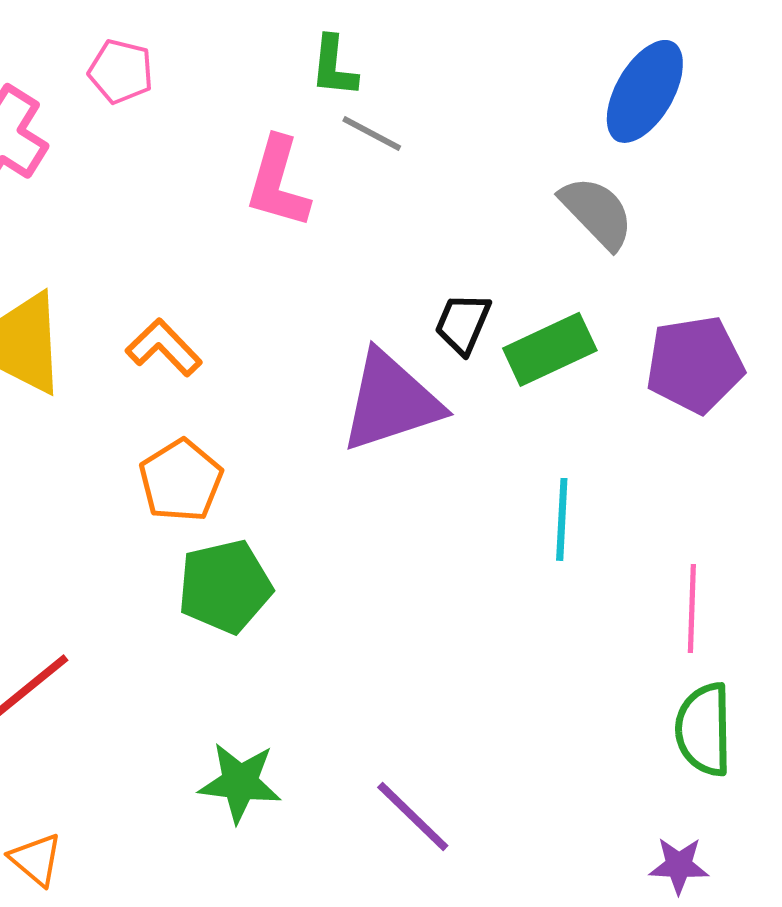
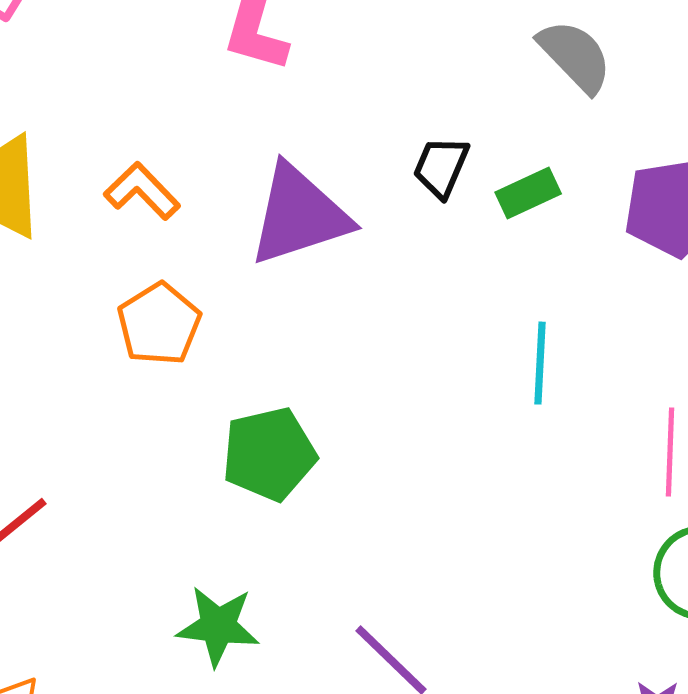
green rectangle: (550, 349) -> (528, 193), size x0.7
purple triangle: (391, 401) -> (299, 215), moved
green pentagon: (225, 586) -> (269, 454), moved

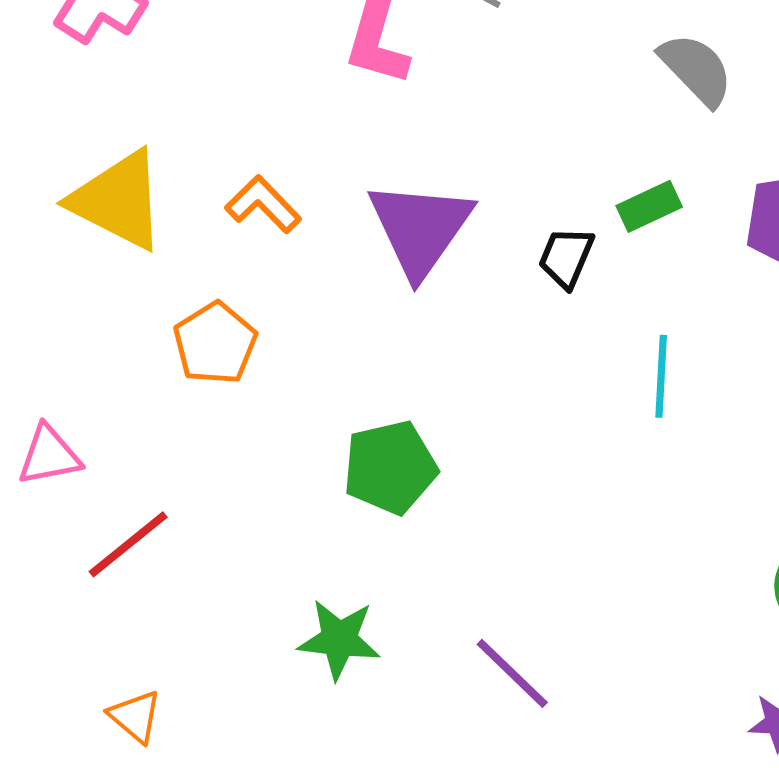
black trapezoid: (441, 167) -> (566, 257), moved
purple triangle: (299, 215) -> (420, 228), turned -37
orange pentagon: (159, 324) -> (215, 343), moved

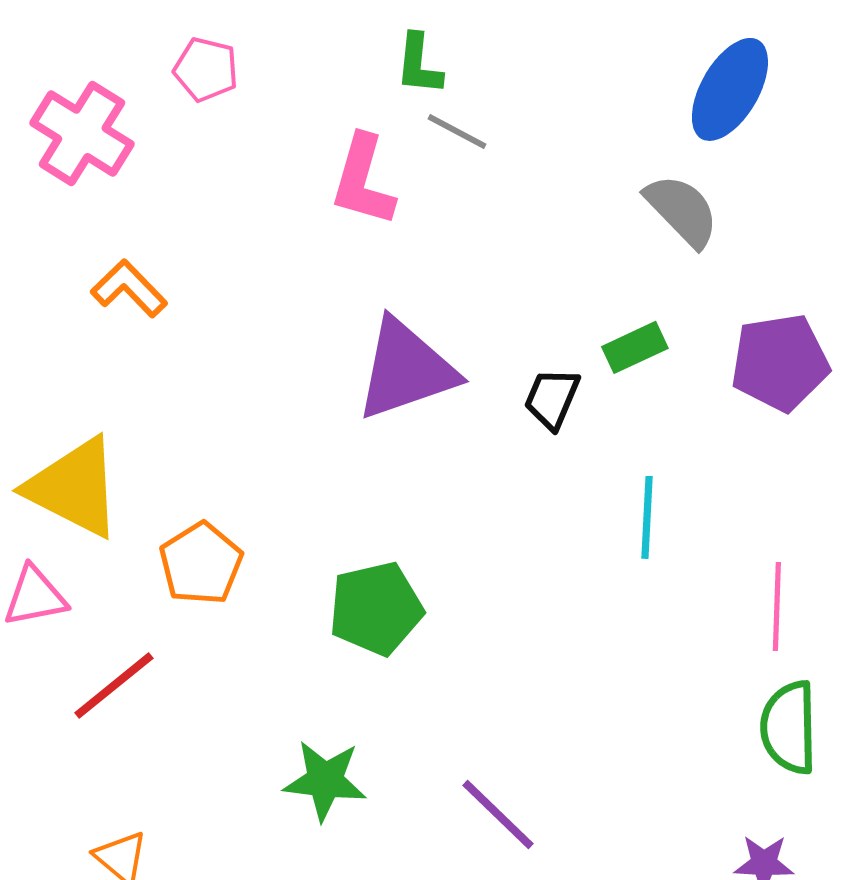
yellow triangle: (118, 200) -> (74, 487), moved
orange L-shape: (263, 204) -> (129, 288), moved
purple triangle: (420, 228) -> (406, 369), turned 36
orange pentagon: (215, 343) -> (201, 563), moved

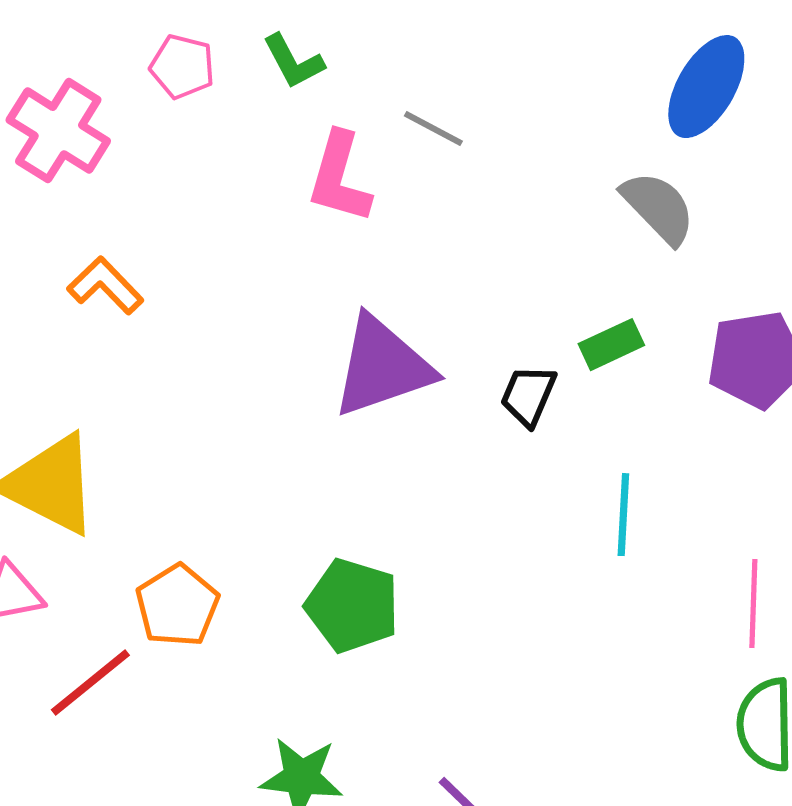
green L-shape: (419, 64) -> (293, 62), moved, turned -34
orange pentagon: (201, 563) -> (177, 606), moved
green pentagon: (376, 608) -> (352, 606), turned 30

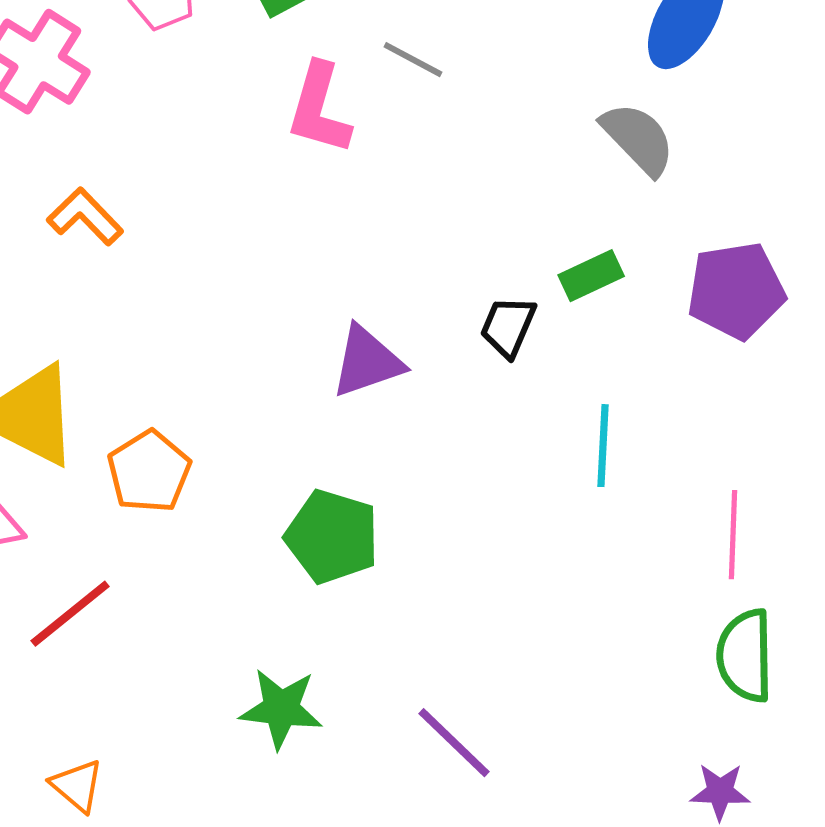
purple triangle: (382, 367) -> (367, 362), moved, size x0.7
orange pentagon: (177, 606) -> (149, 472), moved

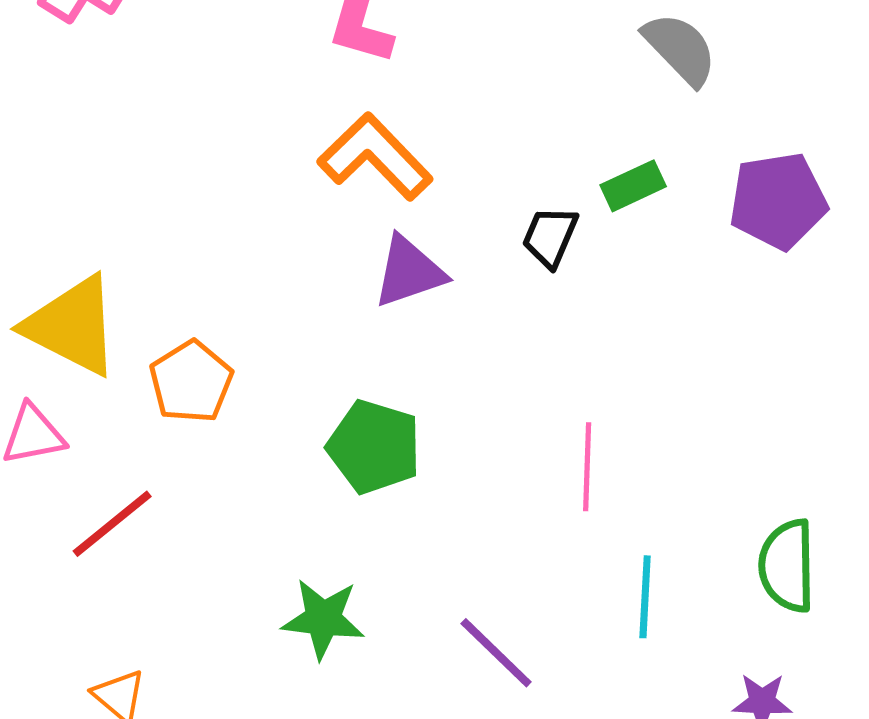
orange L-shape: (85, 217) -> (375, 157), moved, size x1.5
cyan line: (603, 446) -> (645, 597), moved
pink line: (733, 535) -> (587, 467), moved

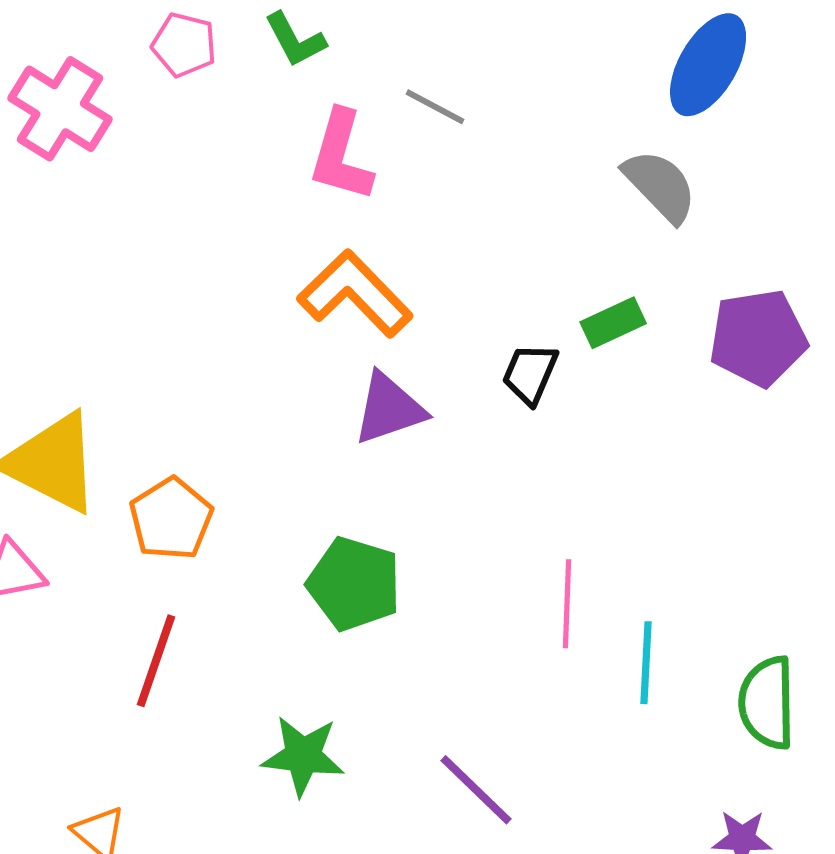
red line: (112, 524) -> (156, 661), moved, turned -32
cyan line: (645, 597) -> (646, 663), moved

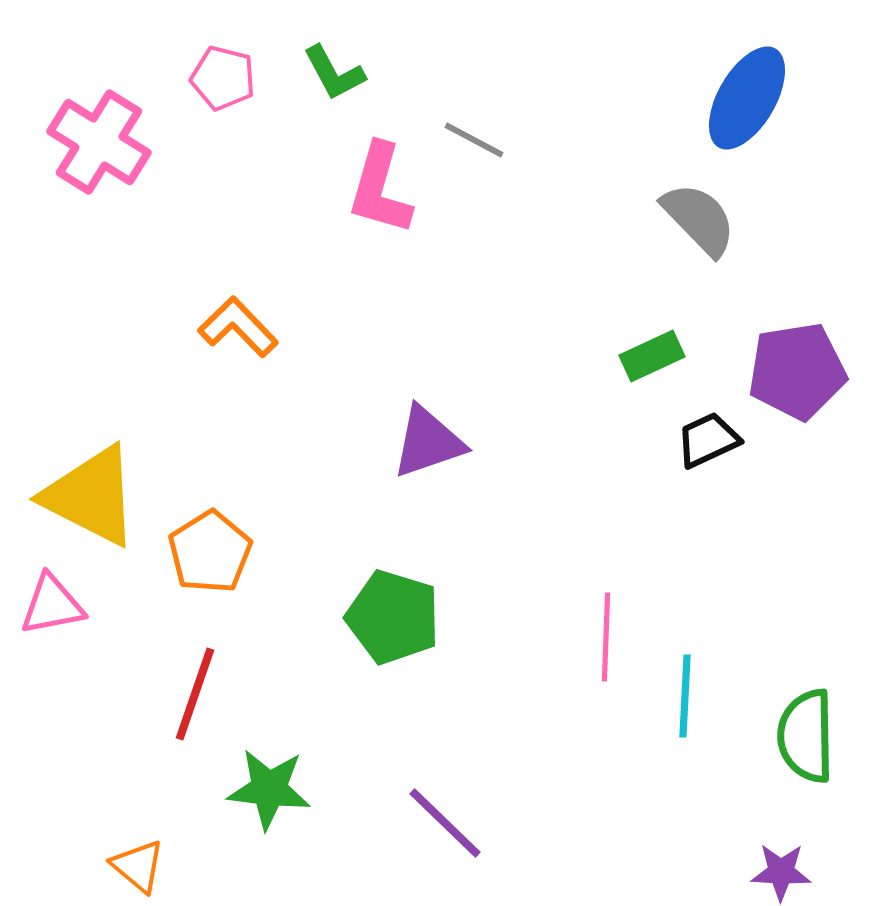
orange L-shape: (355, 294) -> (238, 327), moved, size x0.7
black trapezoid: (530, 374) -> (708, 440), moved, turned 42
green star: (303, 756) -> (269, 789), moved
purple line: (476, 790) -> (445, 823), moved

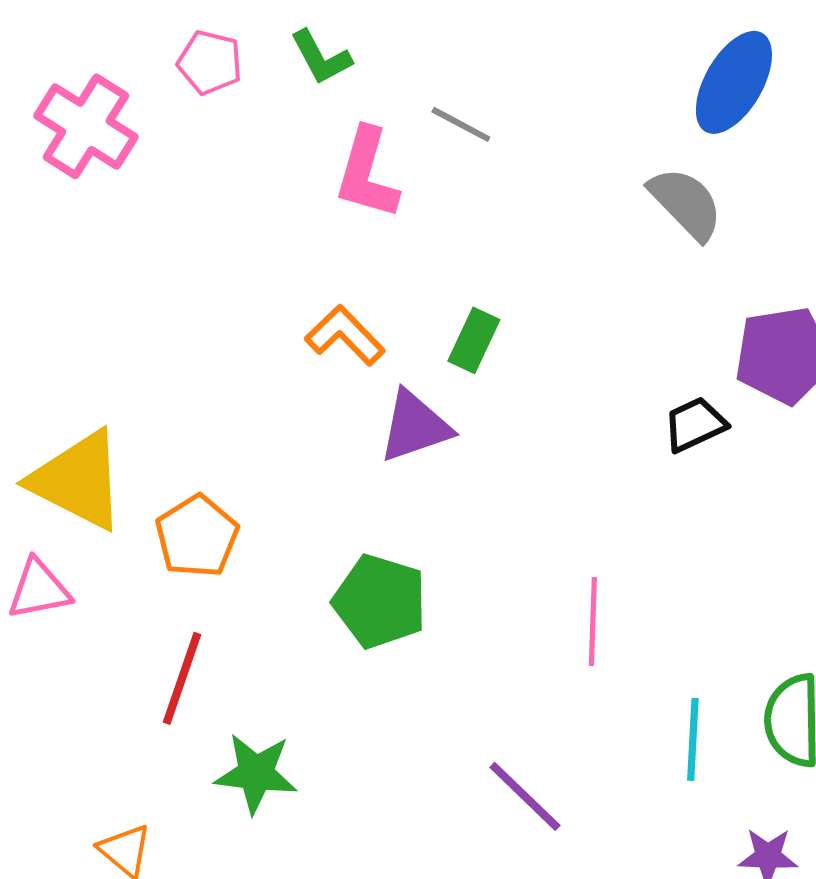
orange L-shape: (238, 327) -> (345, 335), moved
green rectangle: (652, 356) -> (474, 340), moved, turned -40
cyan line: (685, 696) -> (693, 739), moved
purple line: (445, 823) -> (525, 796), moved

